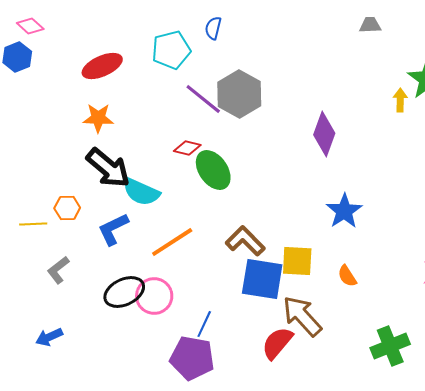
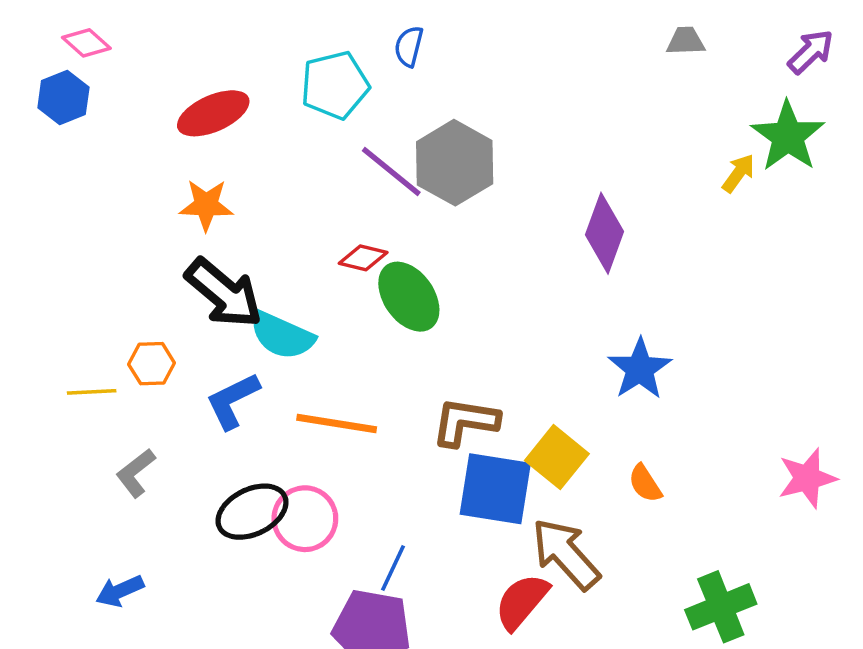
yellow arrow: (400, 100) -> (738, 173), turned 35
brown L-shape: (245, 241) -> (465, 422), turned -36
orange line: (172, 242) -> (337, 424), turned 42
yellow square: (297, 261) -> (557, 457), turned 36

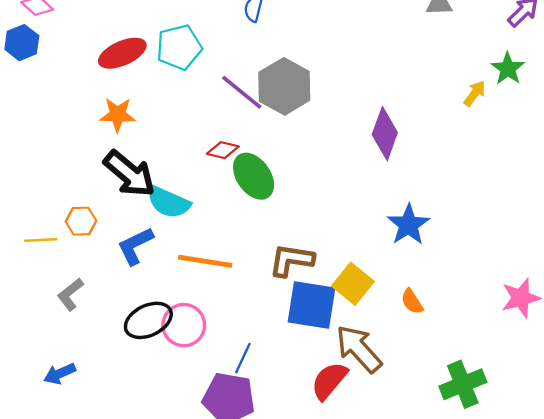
cyan pentagon: (335, 85) -> (179, 47), moved
green star: (788, 136) -> (508, 69), size x0.7

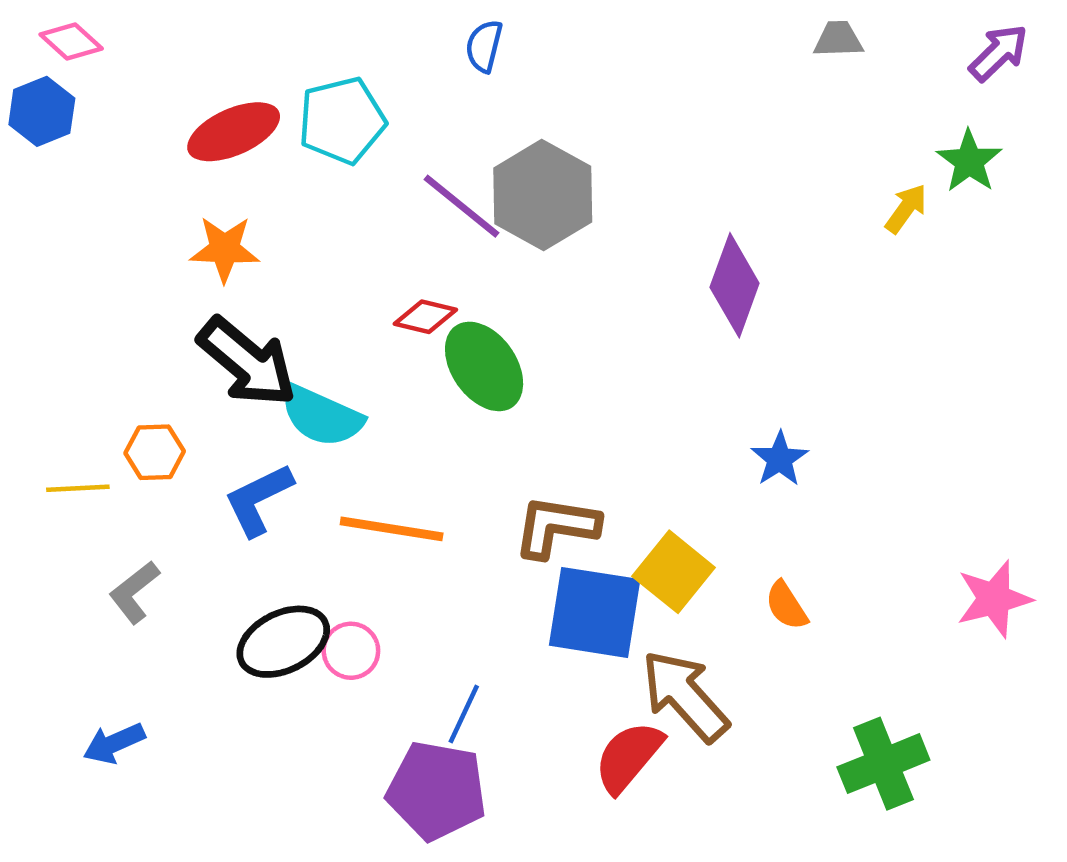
blue star: (408, 225) -> (780, 459), size x0.7
pink circle: (184, 325) -> (351, 651), size x0.7

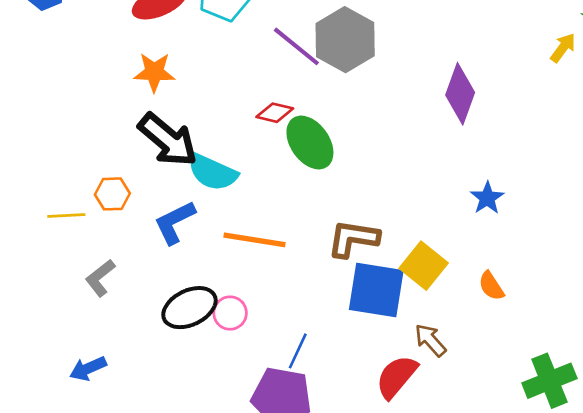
brown arrow: (685, 696) -> (430, 340), size x0.6

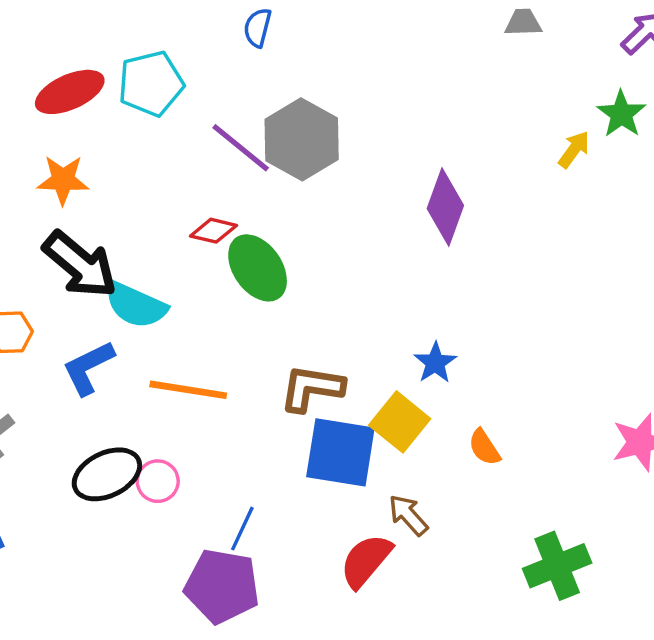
blue star: (487, 198) -> (435, 363), moved

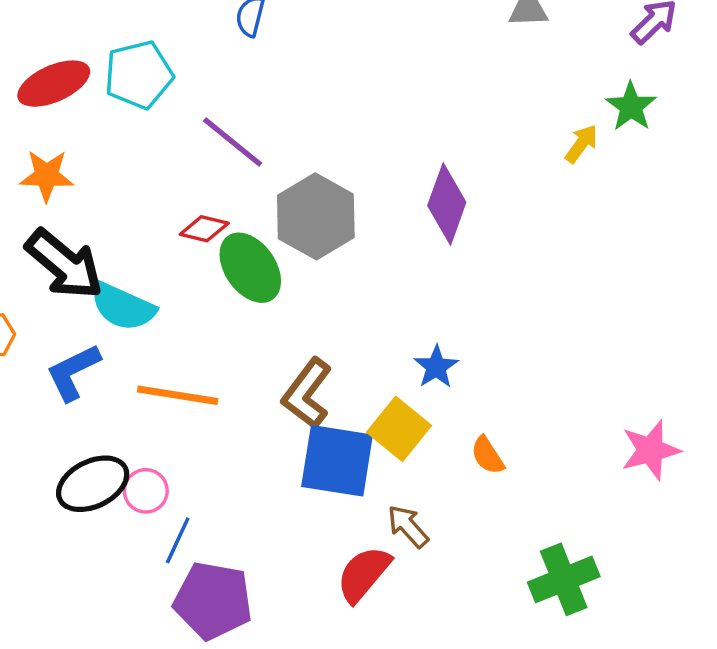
gray hexagon: (302, 139) -> (316, 216), moved
brown L-shape: (312, 388) -> (307, 393), turned -62
blue line: (242, 529) -> (178, 540), moved

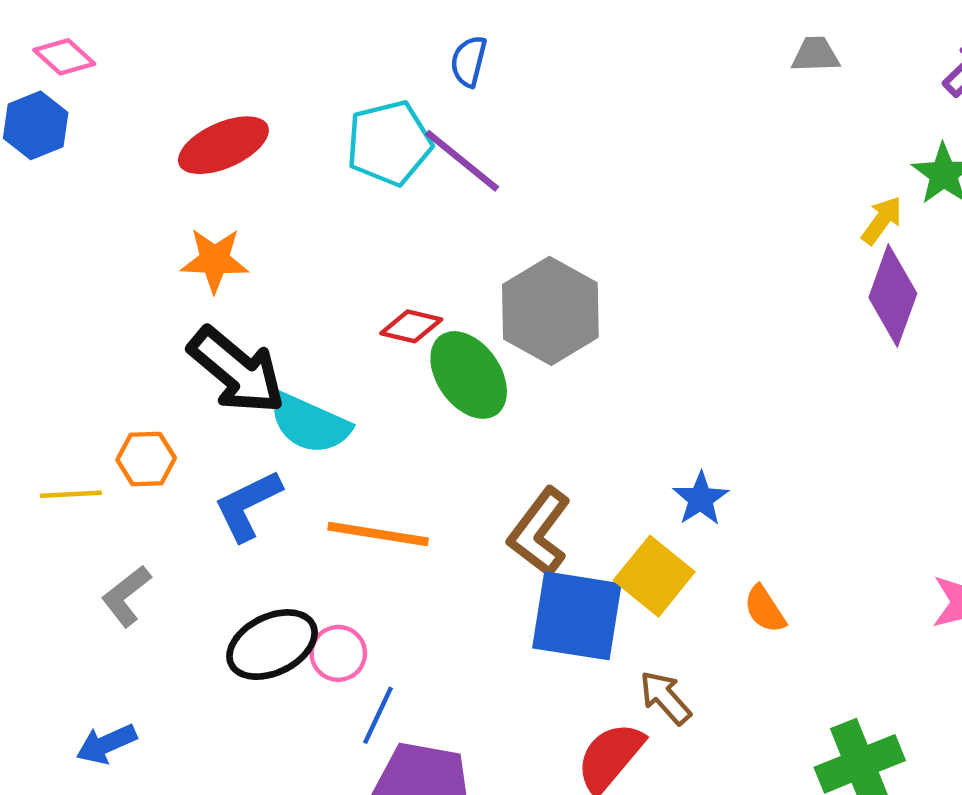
cyan pentagon: (139, 75) -> (389, 143), moved
purple line: (233, 142) -> (462, 161), moved
purple diamond: (447, 204) -> (893, 295), moved

